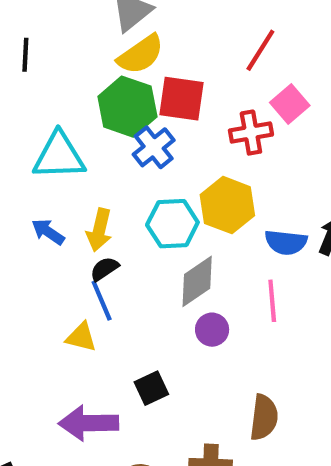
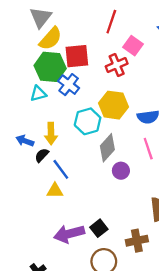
cyan triangle: (59, 156) -> (38, 94), moved, size x0.6
black semicircle: (104, 269) -> (42, 155), moved
black square: (151, 388) -> (99, 228), moved

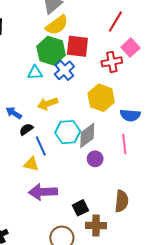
cyan hexagon: (88, 121) -> (68, 132), moved
yellow arrow: (51, 134) -> (48, 104), moved, turned 60
black square: (99, 228) -> (80, 208), moved
purple arrow: (69, 234) -> (43, 192), moved

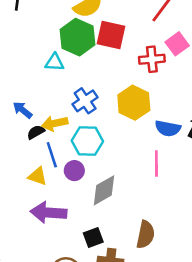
blue cross: (64, 70) -> (85, 101), moved
yellow arrow: (48, 104) -> (55, 123), moved
gray diamond: (87, 135) -> (104, 190), moved
purple circle: (95, 159) -> (74, 171), moved

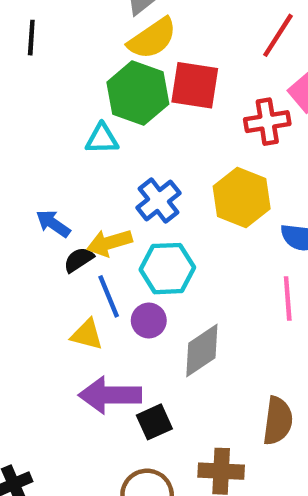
black square: (93, 238) -> (154, 422), moved

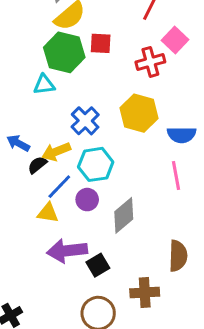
red square: (195, 85) -> (101, 43), size x0.7
blue line: (109, 296) -> (59, 187), turned 72

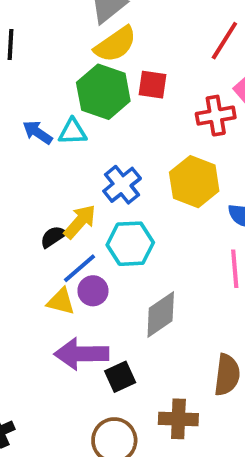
blue arrow: (18, 143) -> (37, 132), moved
yellow arrow: (56, 152) -> (80, 222), turned 148
purple circle: (87, 200) -> (93, 291), moved

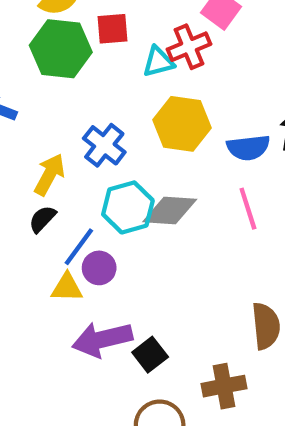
cyan triangle: (73, 132) -> (158, 62), moved
yellow arrow: (80, 222) -> (49, 174), moved
gray diamond: (161, 314) -> (170, 210), moved, turned 51

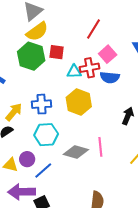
blue cross: (104, 145) -> (41, 104), turned 36
blue semicircle: (248, 148) -> (110, 77), moved
gray diamond: (170, 210) -> (76, 152), moved
blue line: (79, 247) -> (43, 170), moved

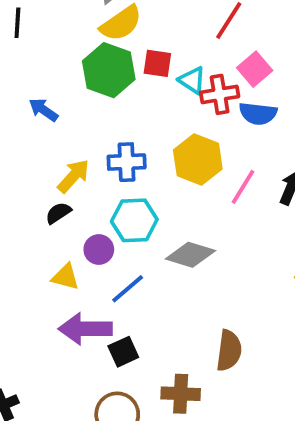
cyan triangle: (74, 72) -> (192, 80), moved, turned 35
pink line: (100, 147) -> (243, 187), moved, turned 36
purple circle: (27, 159) -> (99, 250), moved

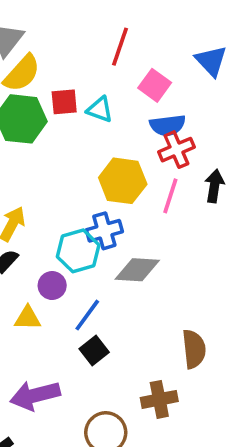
red cross: (220, 94) -> (176, 150), moved
blue cross: (127, 162) -> (104, 231), moved
purple arrow: (85, 329) -> (35, 395), moved
black square: (123, 352) -> (94, 350), moved

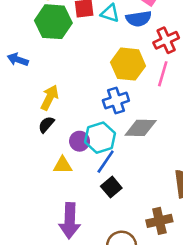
blue semicircle: (168, 125) -> (139, 19), moved
cyan hexagon: (78, 251) -> (100, 138), moved
purple arrow: (35, 395) -> (70, 221), turned -72

